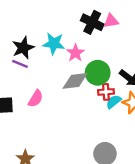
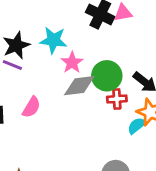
pink star: (75, 53) -> (72, 63), moved
cyan semicircle: (114, 102) -> (137, 126), moved

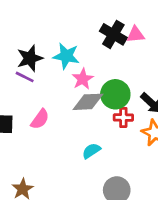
cyan semicircle: (137, 126) -> (91, 151), moved

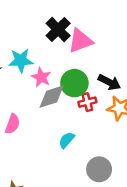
black cross: (113, 34) -> (58, 29), turned 30
pink triangle: (136, 35) -> (80, 41), moved, size x1.5

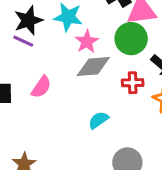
green circle: (74, 83) -> (131, 39), moved

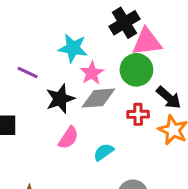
black star: (28, 20) -> (60, 99), moved
pink semicircle: (41, 87) -> (68, 138), moved

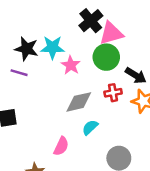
gray diamond: (98, 98) -> (79, 102), moved
black star: (60, 99) -> (27, 49), moved, turned -30
pink semicircle: (68, 138) -> (61, 146), moved

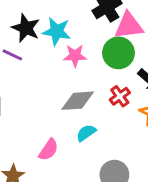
pink star: (71, 65) -> (75, 56), turned 30
red cross: (113, 93) -> (120, 96), turned -35

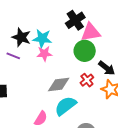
pink star: (75, 56) -> (44, 54), moved
cyan semicircle: (86, 133) -> (65, 106), size x1.6

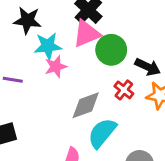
pink triangle: (91, 32) -> (87, 34), moved
black star: (21, 37) -> (27, 20), moved

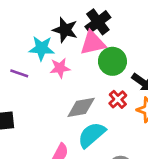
black star: (27, 20) -> (65, 30), moved
cyan star: (48, 46) -> (42, 48), moved

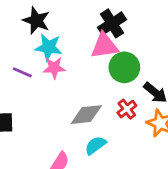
black star: (65, 30) -> (36, 20), moved
pink star: (60, 68) -> (54, 68), moved
cyan semicircle: (92, 135) -> (95, 145), size x0.7

